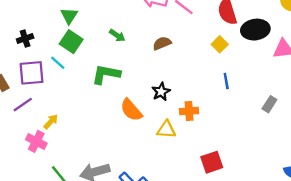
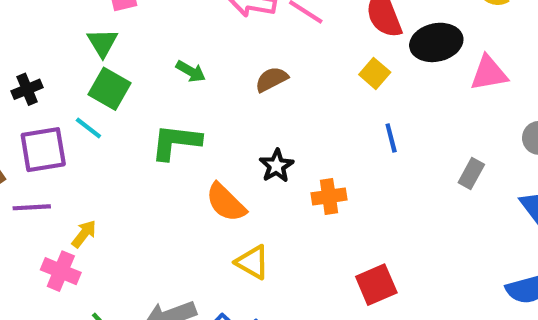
purple line: (23, 105) -> (32, 207), turned 36
yellow triangle: (166, 130) -> (252, 262), moved, turned 30

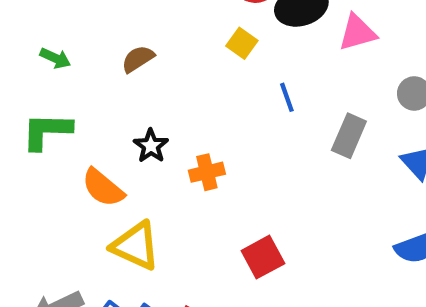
blue line: (391, 138) -> (287, 97), moved
gray rectangle: (471, 173) -> (349, 136), size x1.4
yellow triangle: (252, 262) -> (135, 246), size x1.4

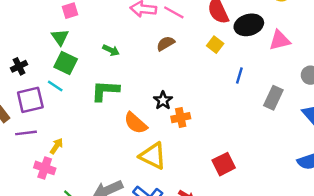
brown semicircle: (138, 59) -> (166, 44), moved
blue line: (287, 97) -> (239, 75), turned 35
orange cross: (207, 172) -> (181, 118), moved

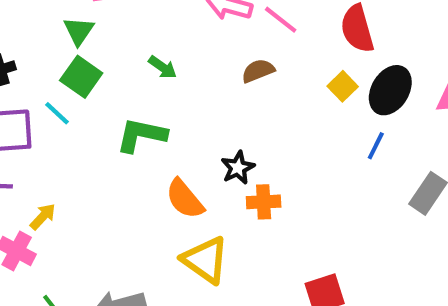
black ellipse: (249, 25) -> (390, 90), moved, turned -52

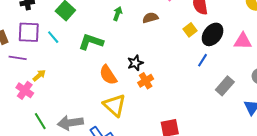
green arrow: (163, 67) -> (118, 14), moved, turned -112
cyan line: (57, 113) -> (53, 37), moved
orange cross: (264, 202) -> (146, 81), turned -35

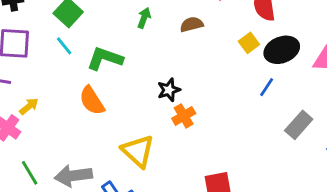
black ellipse: (213, 34) -> (282, 50), turned 30
cyan line: (53, 37) -> (64, 46), moved
orange semicircle: (108, 75) -> (92, 101), moved

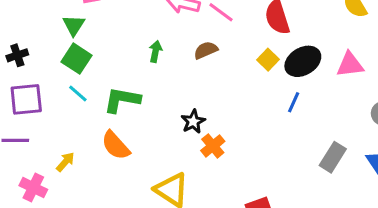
yellow arrow: (29, 106) -> (65, 162), moved
gray rectangle: (299, 125) -> (333, 157), moved

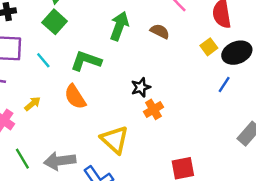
brown semicircle: (206, 50) -> (160, 31), turned 42
green arrow: (156, 51) -> (119, 26), size x1.6
cyan line: (78, 94) -> (43, 60), moved

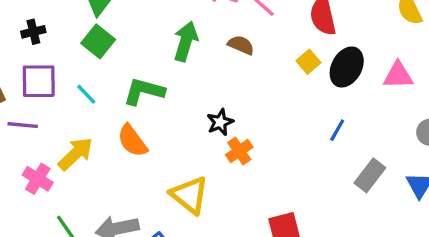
black ellipse: (237, 53) -> (347, 67), turned -36
blue line: (224, 84) -> (337, 130), moved
yellow arrow: (33, 104) -> (75, 154), size x1.6

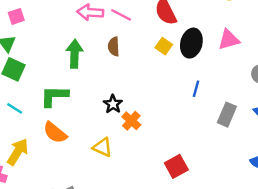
brown semicircle: (241, 45) -> (114, 47), turned -102
yellow triangle: (189, 195) -> (102, 147), moved, size x0.7

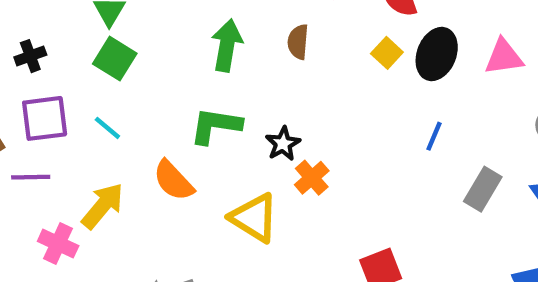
green L-shape: (54, 96) -> (216, 126), moved
yellow triangle: (102, 147) -> (254, 218), size x1.4

